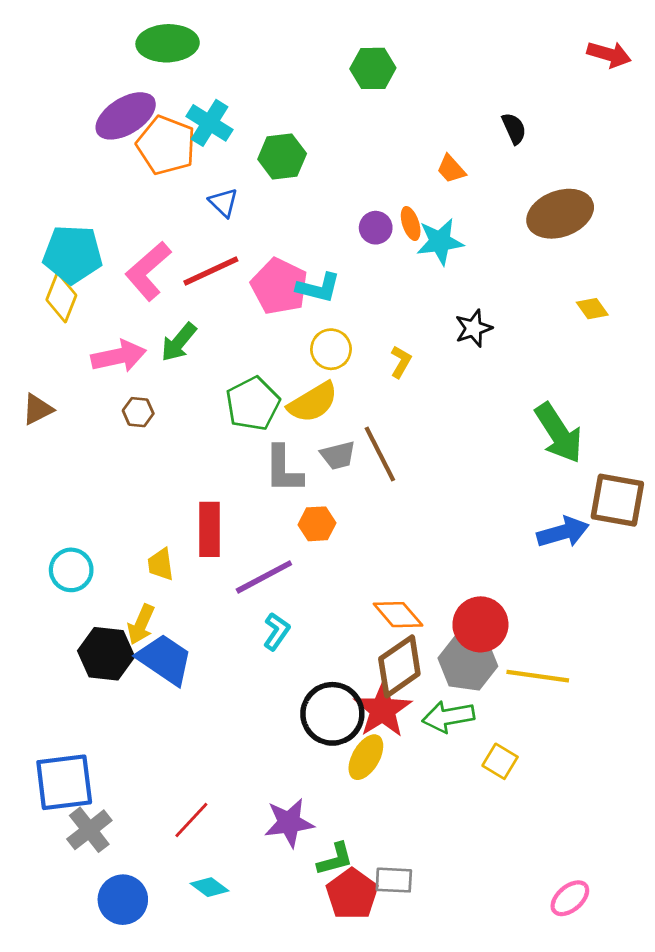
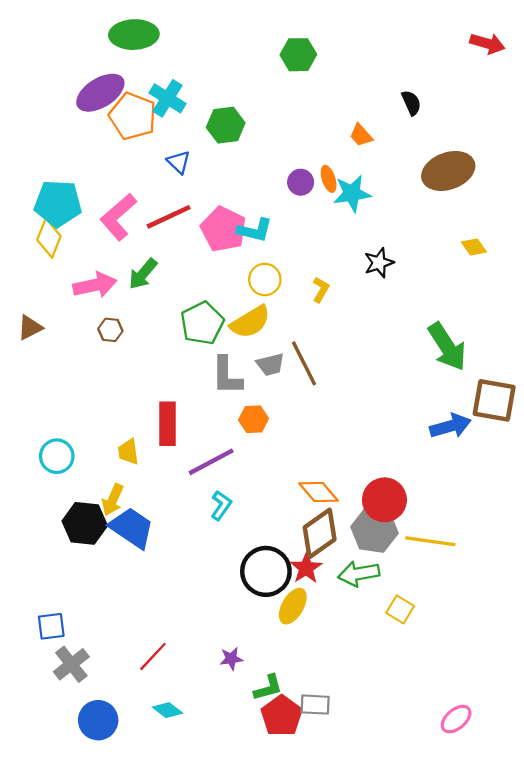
red star: (383, 710) -> (306, 568), size x0.7
blue square: (64, 782) -> (51, 626), size x0.6
purple star: (289, 823) -> (231, 659), size x0.6

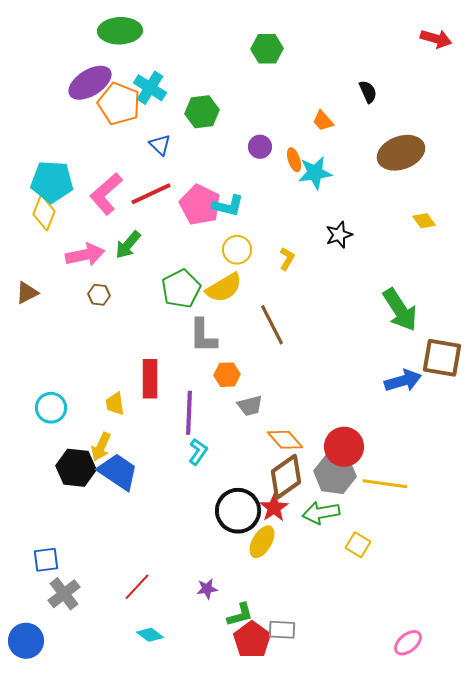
purple circle: (301, 182) -> (260, 147), moved
gray trapezoid: (270, 364) -> (250, 406), moved
purple line: (211, 462) -> (189, 413), turned -60
blue circle: (98, 720) -> (26, 641), moved

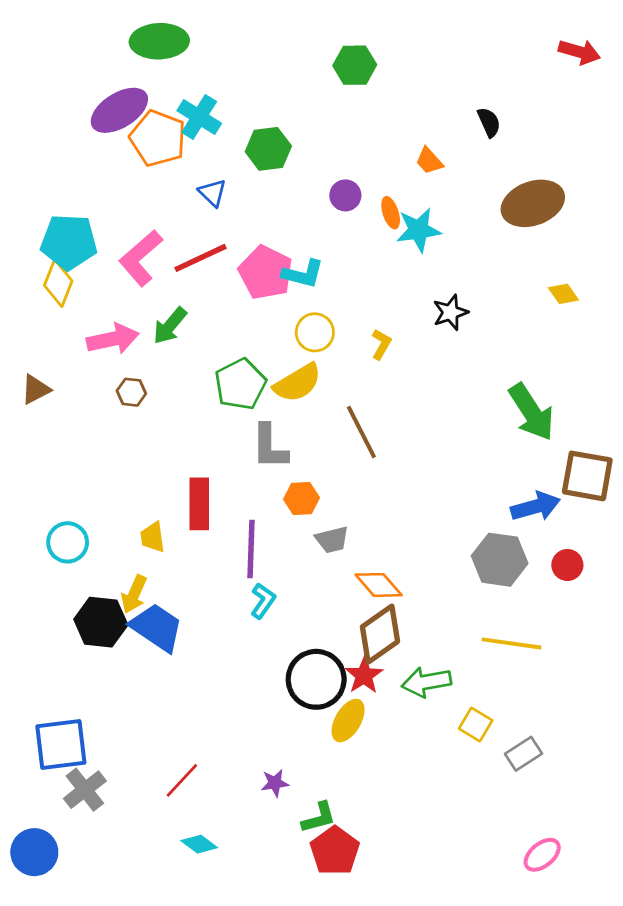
red circle: (344, 447) -> (567, 565), moved, size x0.6
gray hexagon: (335, 474) -> (500, 560), moved
blue square: (46, 560) -> (61, 744), size x1.6
gray rectangle: (282, 630) -> (524, 754), moved, turned -36

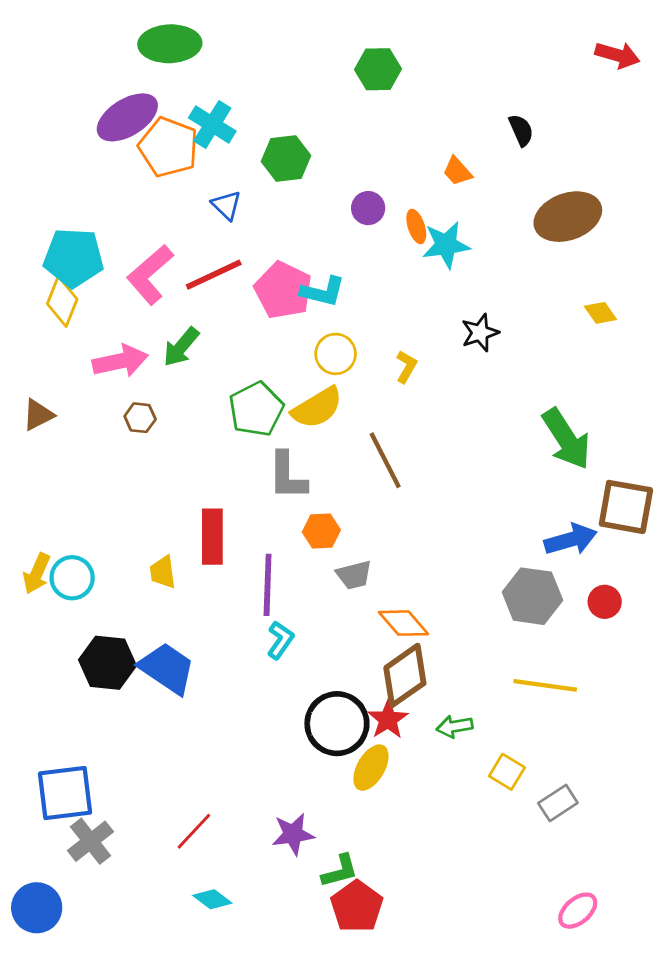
yellow arrow: (134, 594) -> (37, 573), moved
green arrow: (426, 682) -> (455, 726), size x0.7
purple star: (275, 783) -> (293, 834), size x1.4

